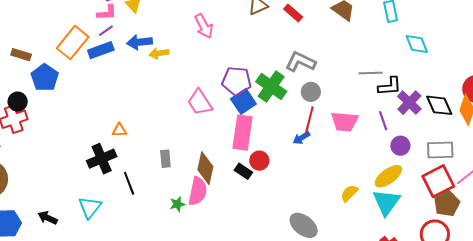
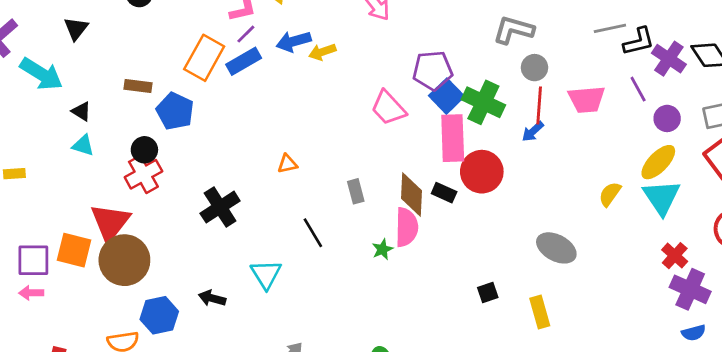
green cross: (271, 87) -> (483, 102), moved
black cross: (102, 159) -> (220, 207), moved
red circle: (259, 161) -> (482, 172), size x1.6
black rectangle: (243, 171) -> (444, 193), moved

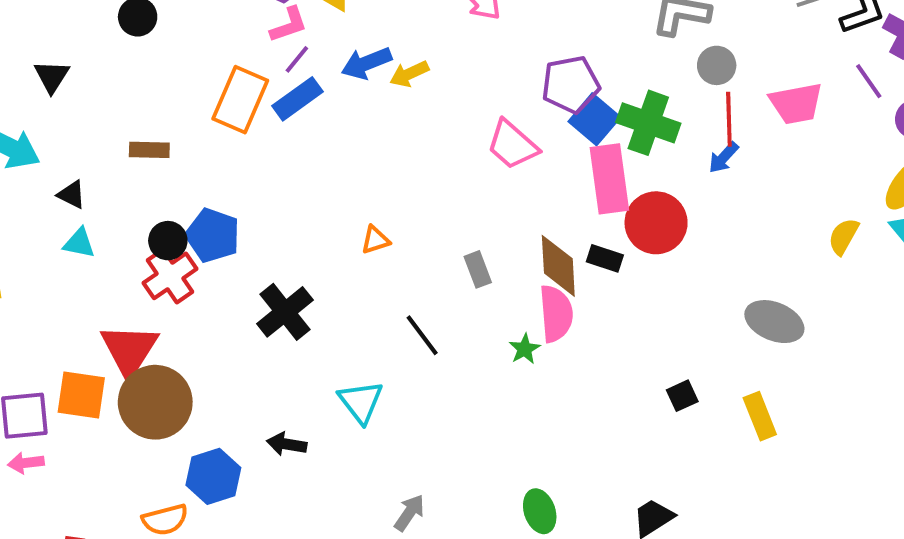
blue pentagon: (175, 111) -> (213, 235), moved

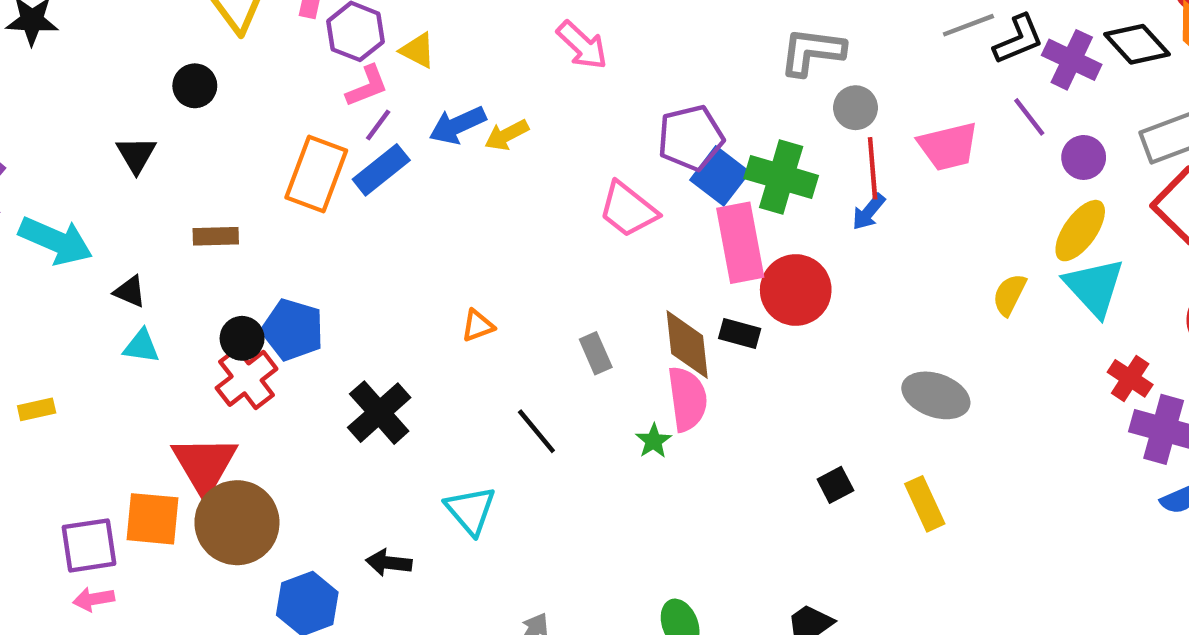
black triangle: (52, 76) -> (136, 155), moved

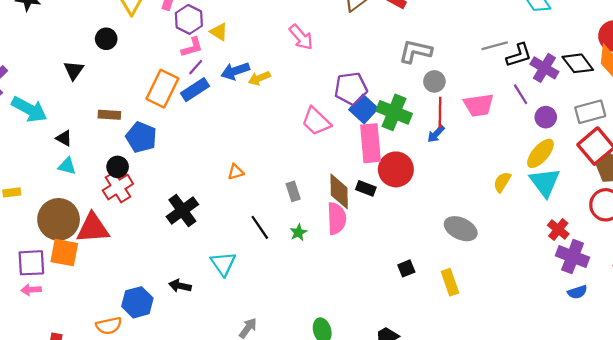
blue pentagon: (293, 330) -> (141, 137), moved
green star: (654, 441) -> (298, 232), moved
red triangle: (205, 465) -> (93, 228), turned 51
brown circle: (237, 523) -> (59, 219), moved

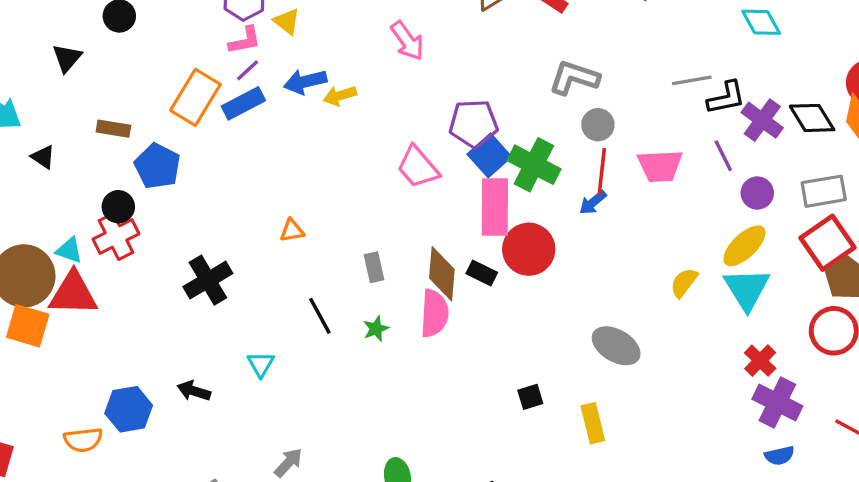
cyan triangle: (67, 166) -> (69, 250), moved
cyan triangle: (223, 264) -> (261, 364), size x0.7

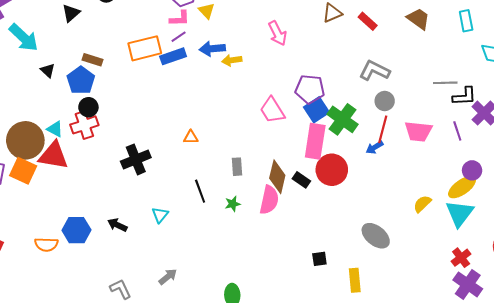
orange rectangle: (195, 97) -> (145, 48), turned 36
blue pentagon: (157, 166) -> (81, 80), moved
purple circle: (757, 193) -> (472, 170), moved

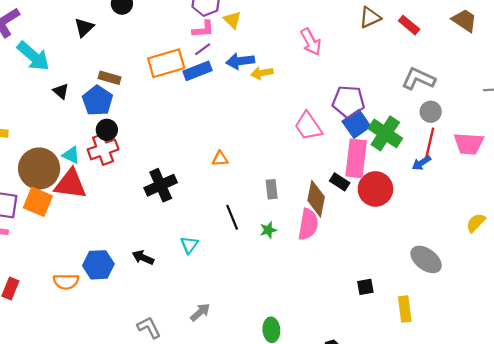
black rectangle: (301, 180) -> (340, 182), moved

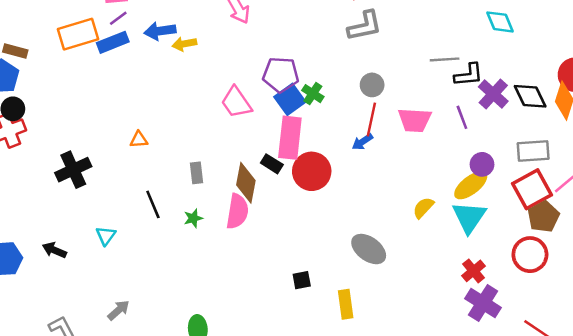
gray L-shape: (418, 79) -> (365, 26), moved, turned 144
green cross: (385, 133) -> (313, 94), moved, size x0.6

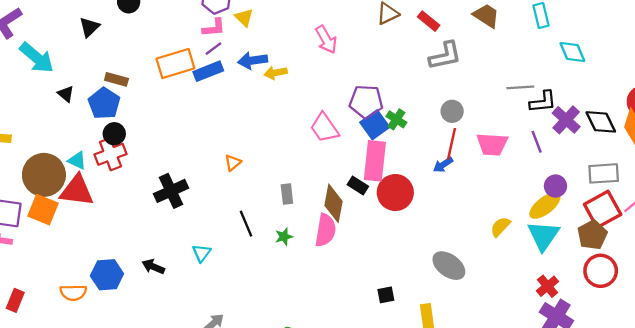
orange triangle: (139, 140) -> (233, 163), turned -36
brown pentagon: (543, 217) -> (592, 235), moved

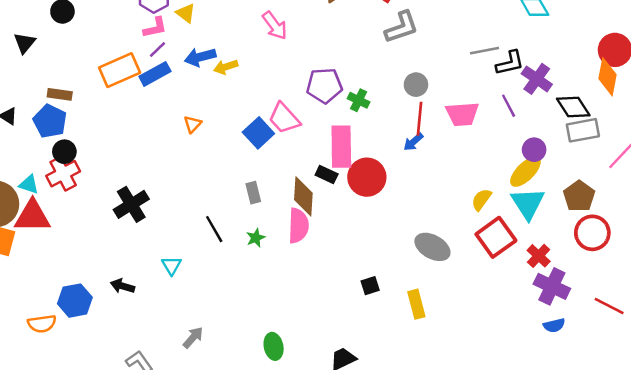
black diamond: (601, 122) -> (573, 107), moved
blue square: (375, 125) -> (258, 133), moved
orange triangle: (233, 163) -> (193, 124), moved
red square: (603, 209) -> (496, 237), moved

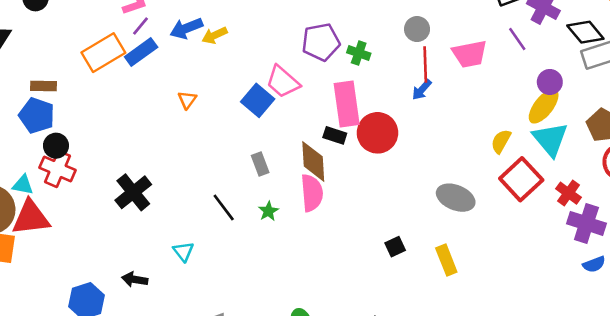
red cross: (63, 174) -> (57, 169), turned -32

